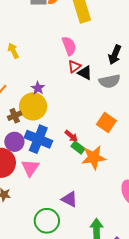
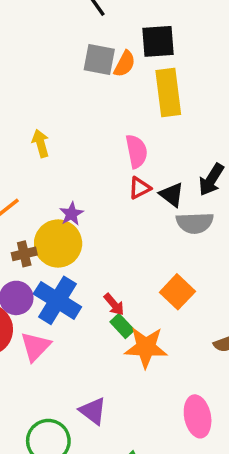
black triangle: (85, 73) -> (172, 195), moved

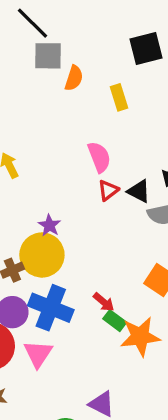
black square: (158, 41) -> (146, 48), moved
gray square: (99, 60) -> (48, 56), moved
yellow rectangle: (168, 92) -> (119, 97), size x0.6

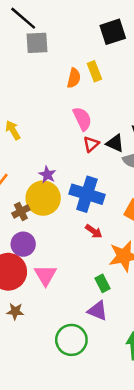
orange semicircle: (74, 78) -> (74, 78), moved
blue cross: (51, 308) -> (87, 194), moved
green rectangle: (115, 321) -> (102, 283), moved, turned 30

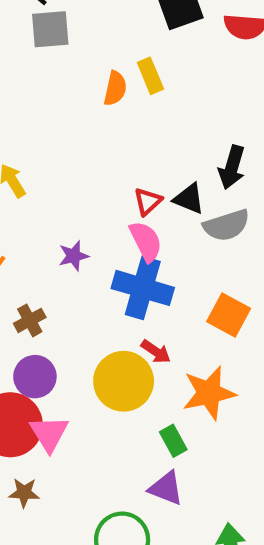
pink semicircle: (82, 119) -> (146, 241), moved
purple star: (47, 175) -> (74, 256), turned 30
yellow circle: (43, 198) -> (124, 381), moved
pink triangle: (45, 275) -> (49, 433), moved

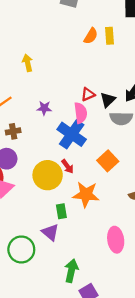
black triangle: (189, 199) -> (108, 100), turned 35

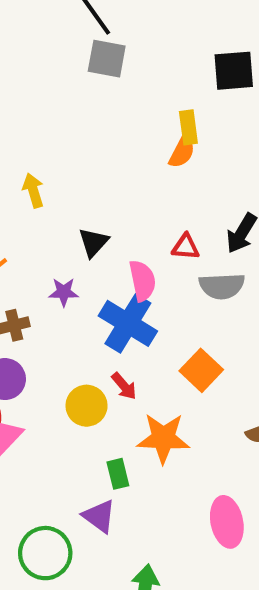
orange semicircle: (91, 36) -> (182, 152), moved
red triangle: (88, 94) -> (186, 247), moved, turned 32
black triangle: (108, 100) -> (94, 242), moved
purple star: (44, 108) -> (64, 292), moved
yellow circle: (48, 175) -> (87, 406), size x0.7

